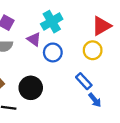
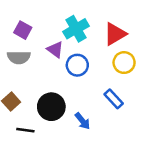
red triangle: (101, 26) -> (115, 34), moved
blue arrow: (95, 100) -> (82, 121), moved

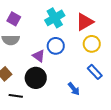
purple triangle: (55, 50) -> (39, 56), moved
blue rectangle: (114, 99) -> (95, 72), moved
blue arrow: (82, 121) -> (74, 89), moved

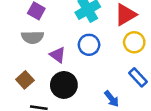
purple triangle: (39, 56) -> (58, 55), moved

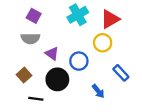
yellow circle: (134, 42) -> (103, 43), moved
blue circle: (89, 45) -> (79, 61), moved

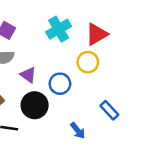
blue rectangle: (121, 73) -> (109, 110), moved
blue arrow: (98, 91) -> (78, 131), moved

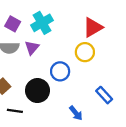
cyan cross: (59, 29) -> (42, 23), moved
purple triangle: (28, 75) -> (32, 48), moved, turned 35

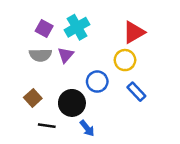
blue rectangle: (104, 95) -> (136, 92), moved
blue arrow: (76, 113) -> (87, 128), moved

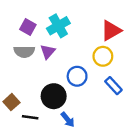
brown square: (33, 98) -> (11, 102), moved

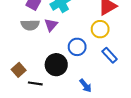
blue arrow: (68, 120) -> (85, 86), moved

